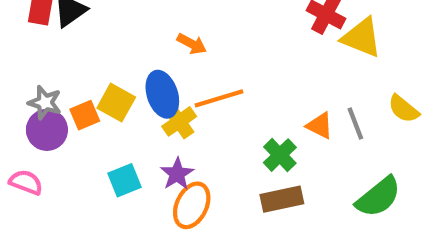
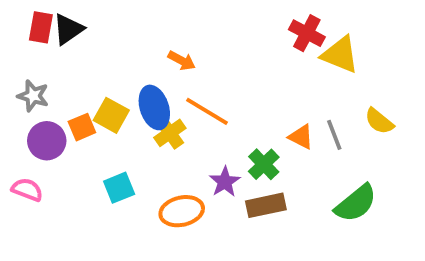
orange line: (219, 98) -> (207, 111), turned 48
gray star: (45, 103) -> (33, 96), moved
purple star: (177, 174) -> (225, 182), moved
orange ellipse: (192, 205) -> (182, 211), turned 51

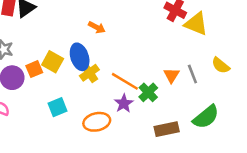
orange line: (207, 111) -> (125, 81), moved
orange triangle: (301, 137) -> (172, 75), turned 35
brown rectangle: (266, 205) -> (167, 129), moved

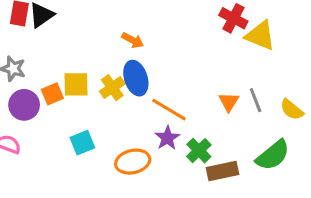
blue ellipse: (80, 57) -> (136, 78), moved
yellow square: (53, 62) -> (76, 84), turned -30
yellow semicircle: (221, 65) -> (292, 110), moved
yellow cross: (89, 73) -> (112, 88), moved
green cross: (148, 92) -> (199, 151), moved

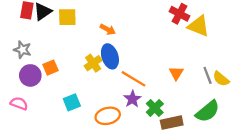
yellow square: (76, 84) -> (67, 17), moved
gray line: (256, 100) -> (208, 75), moved

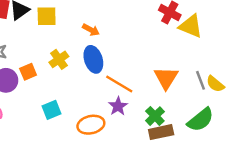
yellow cross: (93, 63) -> (59, 59), moved
orange triangle: (176, 73) -> (166, 78), size x1.5
green cross: (155, 108) -> (155, 116), moved

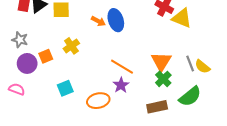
blue ellipse: (93, 59) -> (116, 20), moved
green cross: (155, 116) -> (163, 79), moved

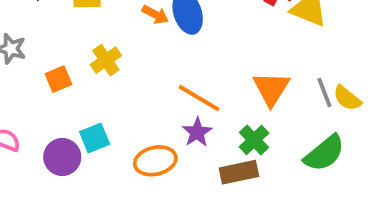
purple circle: (27, 63) -> (62, 157), moved
green cross: (163, 79) -> (254, 140), moved
brown rectangle: (157, 107) -> (239, 172), moved

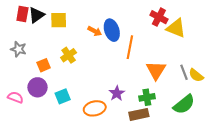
orange line: (199, 98) -> (130, 47), moved, turned 70
green cross: (254, 140) -> (147, 97), turned 35
purple circle: (62, 157) -> (37, 87), moved

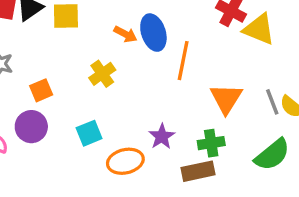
yellow cross: (69, 55) -> (102, 74), moved
cyan square: (63, 96) -> (89, 133), moved

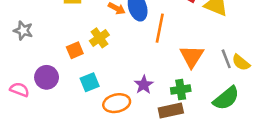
orange square: (41, 90) -> (75, 50), moved

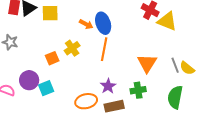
orange line: (160, 28) -> (104, 49), moved
cyan square: (90, 82) -> (46, 88), moved
green semicircle: (226, 98) -> (175, 97), turned 140
brown rectangle: (171, 111) -> (114, 106), moved

